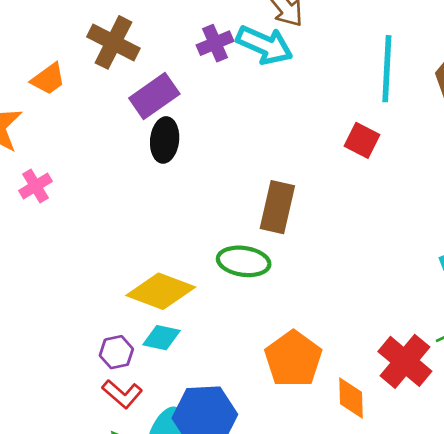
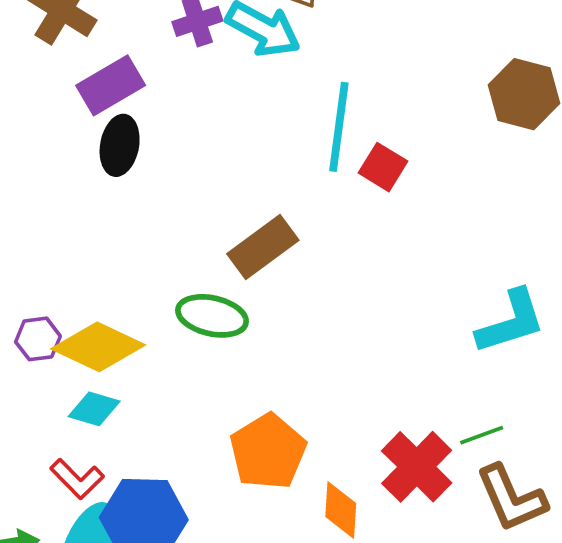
cyan line: (387, 69) -> (339, 127), moved
brown rectangle: (277, 207) -> (263, 247), turned 36
purple hexagon: (116, 352) -> (38, 339), moved
red L-shape: (122, 394) -> (77, 479), moved

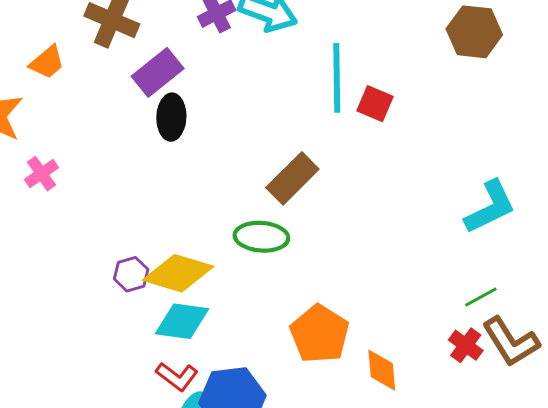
cyan diamond: (94, 409) -> (182, 321), size x1.4
red cross: (417, 467) -> (466, 345), moved, size x0.6

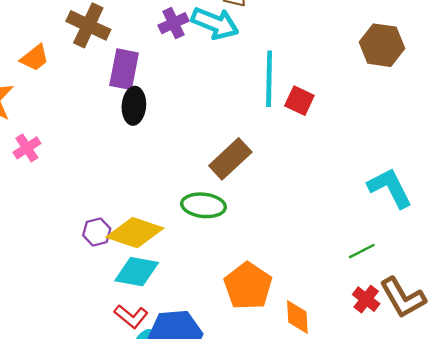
purple rectangle: (158, 72) -> (124, 69), turned -42
cyan L-shape: (490, 207) -> (390, 188), turned -93
green line: (481, 297) -> (362, 251), moved

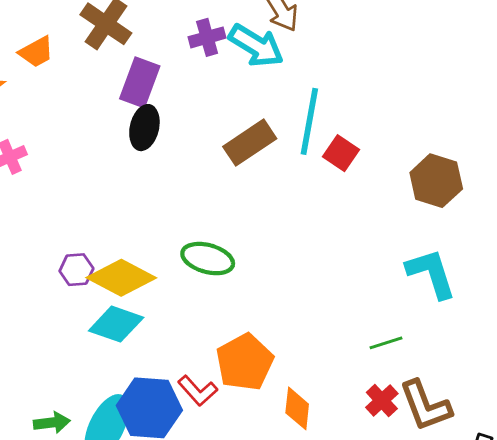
brown hexagon: (382, 45) -> (436, 181), moved
brown rectangle: (230, 159) -> (250, 143), moved
red L-shape: (131, 316) -> (198, 391), moved

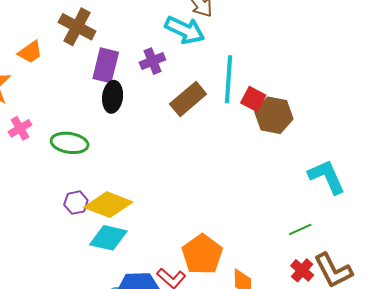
purple cross: (207, 37) -> (152, 61), moved
brown hexagon: (436, 181) -> (274, 115), moved
green ellipse: (208, 259) -> (70, 143), moved

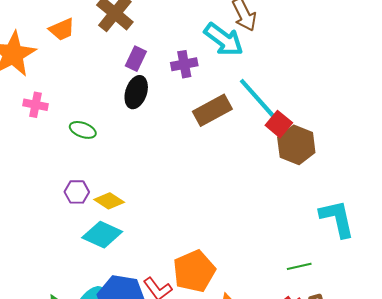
purple rectangle: (106, 65) -> (136, 59), size x0.7
cyan line: (228, 79) -> (258, 99), turned -57
pink cross: (20, 128) -> (35, 105), turned 30
green ellipse: (70, 143) -> (83, 130), size x0.7
yellow diamond: (108, 205) -> (109, 201), size x0.6

